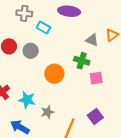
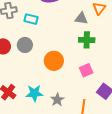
green cross: (82, 61) -> (87, 40), moved
pink square: (96, 78) -> (86, 70), moved

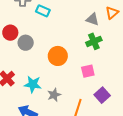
green cross: (87, 40) -> (94, 41), turned -35
gray circle: (25, 45) -> (26, 43), moved

